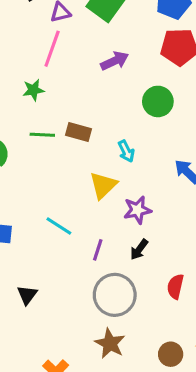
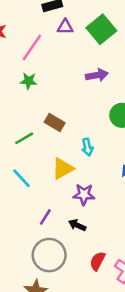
pink line: (52, 49) -> (32, 47), moved
green line: (42, 135) -> (24, 138), moved, turned -48
cyan line: (59, 226) -> (21, 178), moved
black arrow: (139, 249) -> (77, 225), turned 63

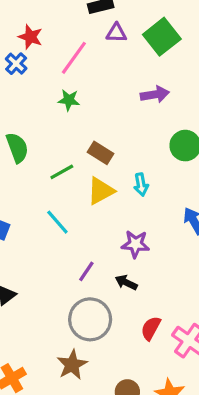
yellow triangle: (63, 168) -> (101, 191), moved

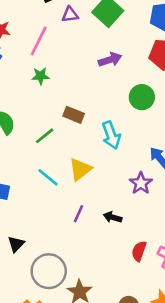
cyan arrow: (141, 185) -> (111, 135), size x1.5
yellow triangle: (101, 191) -> (80, 169), moved
purple star: (135, 244) -> (141, 183), moved, turned -30
gray circle: (90, 319) -> (49, 271), moved

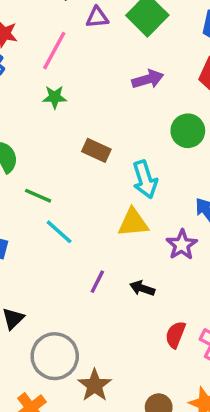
green line: (45, 136) -> (38, 196), moved, turned 60
yellow triangle: (80, 169) -> (133, 223), moved, turned 30

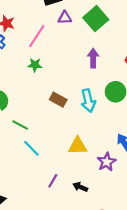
purple arrow: (148, 79) -> (93, 58), turned -78
cyan arrow: (145, 179) -> (88, 101), moved

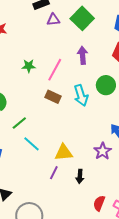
pink line: (37, 36) -> (55, 70), moved
green line: (20, 125) -> (19, 123), turned -63
yellow triangle: (78, 146) -> (64, 153), moved
black arrow: (80, 187) -> (80, 176), turned -104

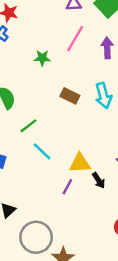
pink line: (55, 70) -> (75, 39), moved
black arrow: (80, 176) -> (99, 180), moved, turned -40

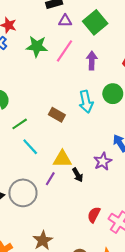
green star: (42, 58) -> (37, 46), moved, size x1.5
brown rectangle: (70, 96) -> (57, 115), moved
gray circle: (36, 237) -> (23, 193), moved

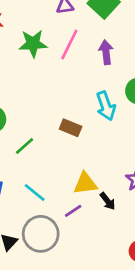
cyan line: (30, 147) -> (35, 193), moved
purple line: (50, 179) -> (73, 211), turned 32

